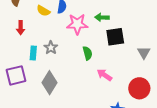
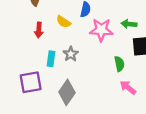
yellow semicircle: (43, 11) -> (64, 22), moved
green semicircle: (87, 53) -> (119, 64), moved

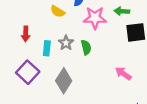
red arrow: (39, 30) -> (26, 34), moved
green semicircle: (119, 64) -> (86, 47), moved
purple square: (31, 82) -> (28, 72), turned -35

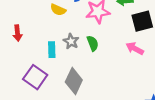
red arrow: (26, 34) -> (18, 33), moved
pink arrow: (123, 73) -> (135, 48), moved

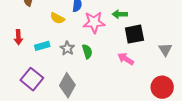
cyan rectangle: (52, 50) -> (42, 46), moved, turned 72

